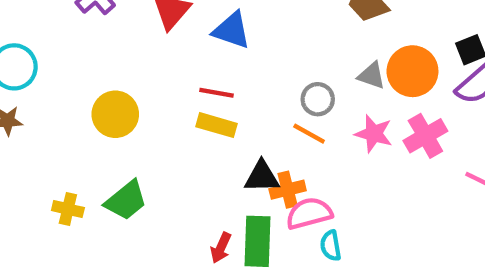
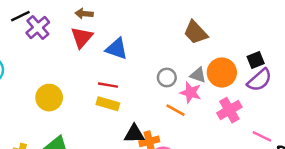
gray circle: (318, 99) -> (167, 78), moved
orange line: (309, 134) -> (176, 110), moved
pink star: (374, 134) -> (191, 93), moved

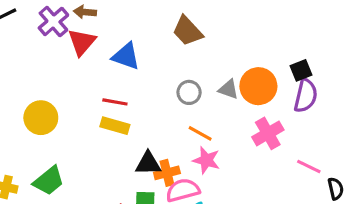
purple cross: (38, 27) -> (53, 21), moved
brown trapezoid: (196, 32) -> (187, 31), moved
purple semicircle: (259, 80) -> (306, 96), turned -36
pink star: (191, 93) -> (206, 160), moved

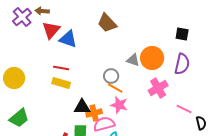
red triangle: (82, 42) -> (51, 30), moved
black square: (301, 70) -> (182, 34), moved, turned 32
gray circle: (189, 92) -> (111, 76), moved

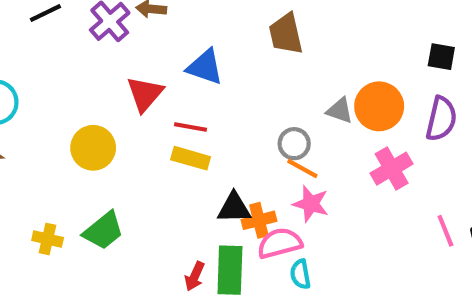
brown trapezoid: (107, 23) -> (286, 34), turned 30
red triangle: (51, 30) -> (145, 94), moved
pink line: (184, 109) -> (445, 231), moved, turned 42

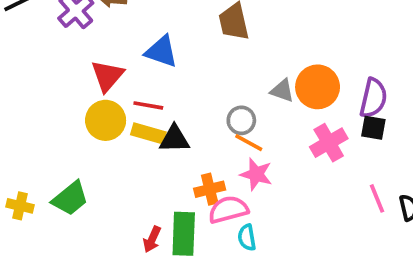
black square: (441, 57) -> (373, 128), moved
yellow circle: (93, 148) -> (106, 120), moved
black triangle: (234, 208) -> (174, 139), moved

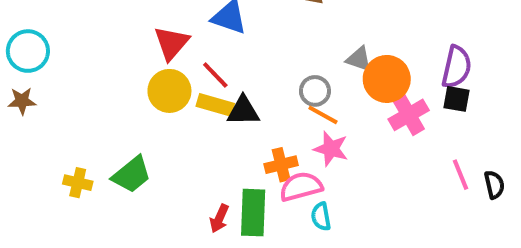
orange circle: (318, 87) -> (387, 79), moved
red line: (148, 105) -> (215, 75), turned 36

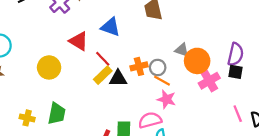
red triangle: (171, 43) -> (79, 41), turned -40
yellow circle: (169, 91) -> (49, 67), moved
yellow rectangle: (215, 105) -> (103, 75), turned -60
orange cross: (281, 165) -> (139, 66), moved
green trapezoid: (132, 175) -> (57, 114), turned -40

